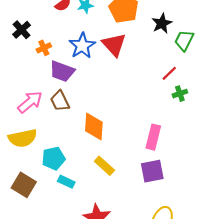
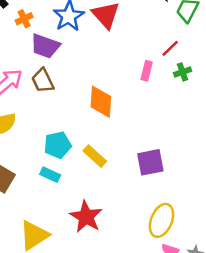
orange diamond: (94, 126) -> (101, 102), moved
pink rectangle: (153, 137) -> (147, 71), moved, size x0.7
cyan pentagon: (53, 158) -> (58, 145), moved

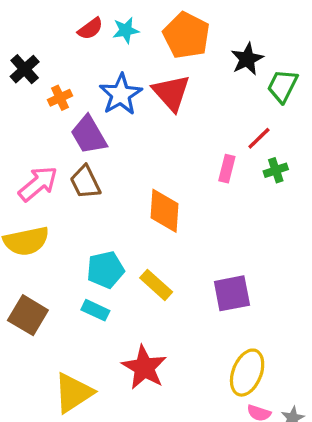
purple trapezoid: (45, 46) -> (89, 135), turned 40

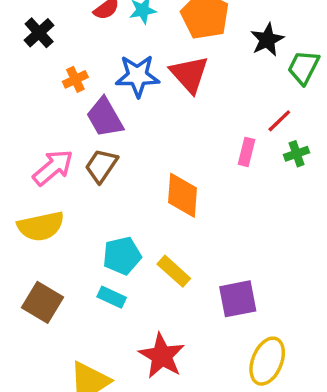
black cross: (25, 69) -> (39, 33), moved
blue star: (121, 94) -> (138, 76), turned 30
brown trapezoid: (85, 182) -> (101, 166), turned 60
purple square: (232, 293) -> (238, 299), moved

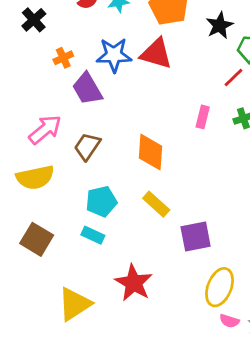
red triangle: (189, 74) -> (156, 54), turned -32
red line: (279, 121) -> (234, 78), moved
brown trapezoid: (101, 166) -> (87, 146), moved
yellow rectangle: (174, 271) -> (156, 204), moved

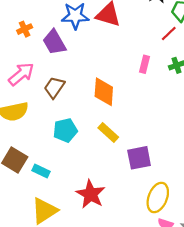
orange cross: (63, 58) -> (25, 29), moved
cyan rectangle: (93, 235) -> (41, 171), moved

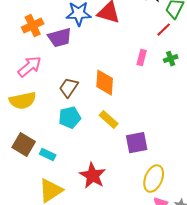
orange cross: (25, 29) -> (33, 26), size x1.5
purple trapezoid: (54, 42) -> (60, 38), turned -75
brown trapezoid: (54, 87) -> (69, 88), moved

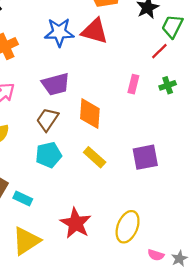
purple trapezoid: (60, 38) -> (56, 84), moved
purple square: (137, 143) -> (145, 157), moved
yellow ellipse: (154, 179) -> (128, 227), moved

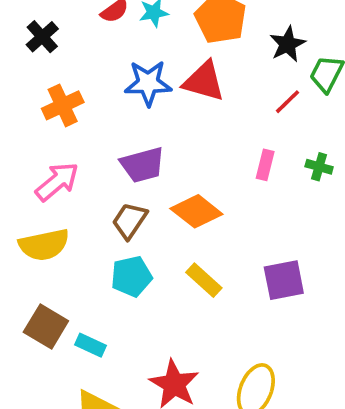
red line: (159, 51) -> (287, 102), moved
green cross: (168, 85) -> (319, 167), turned 35
orange diamond: (90, 114) -> (196, 211), turned -56

